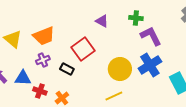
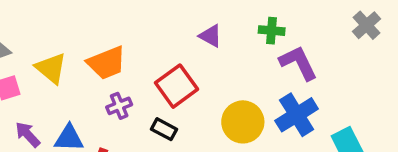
purple cross: (43, 60) -> (119, 106), moved
black rectangle: (67, 69) -> (164, 129), moved

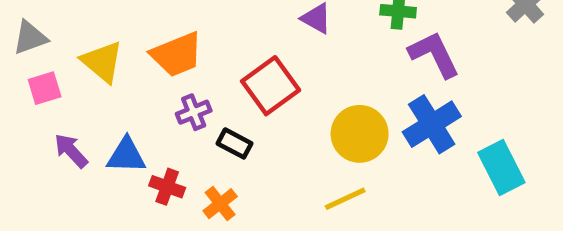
black rectangle: (164, 129) -> (235, 143), moved

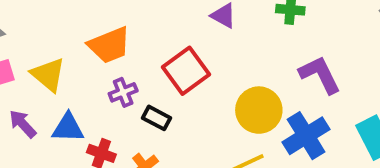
purple L-shape: (434, 54) -> (320, 75), moved
yellow triangle: (102, 62) -> (48, 75), moved
blue cross: (432, 124) -> (306, 136), moved

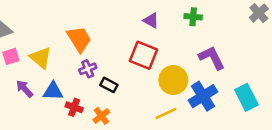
orange trapezoid: (109, 45) -> (79, 39), turned -100
red square: (186, 71) -> (144, 55), moved, turned -32

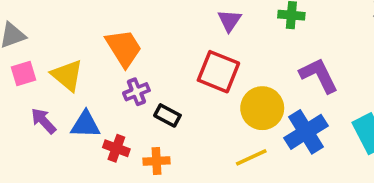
purple triangle: (151, 20) -> (229, 21), turned 35
orange cross: (101, 116) -> (156, 161), turned 35

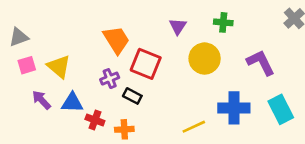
orange trapezoid: (124, 48) -> (116, 40), moved
red square: (218, 72) -> (146, 64), moved
purple L-shape: (319, 75) -> (261, 63), moved
yellow circle: (262, 108) -> (205, 59), moved
blue cross: (306, 132) -> (234, 108), turned 32

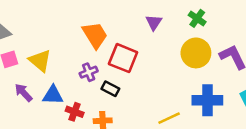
green cross: (223, 22) -> (197, 18), turned 30
yellow circle: (205, 59) -> (196, 53), moved

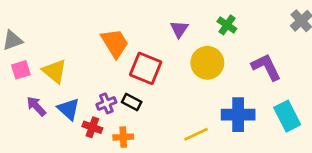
yellow circle: (196, 53) -> (207, 63), moved
purple cross: (89, 72) -> (106, 103), moved
blue triangle: (53, 95) -> (69, 109), turned 40

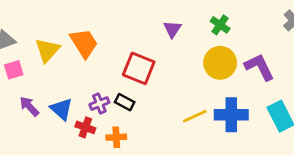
orange trapezoid: (115, 43) -> (84, 43), moved
yellow circle: (207, 63) -> (220, 63), moved
yellow triangle: (55, 71) -> (47, 50), moved, turned 32
yellow line: (196, 134) -> (195, 116), moved

